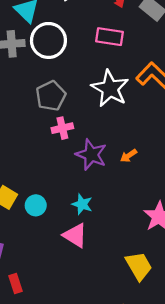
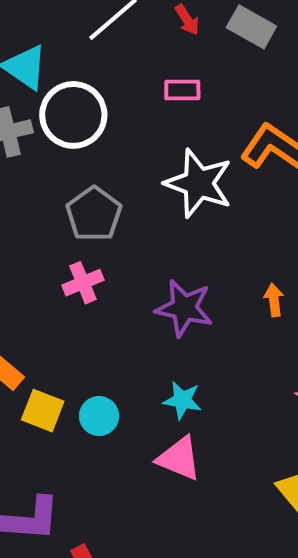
pink rectangle: (110, 37) -> (182, 90), size x0.7
pink cross: (62, 128) -> (83, 283), moved
orange arrow: (129, 156) -> (274, 300), moved, turned 126

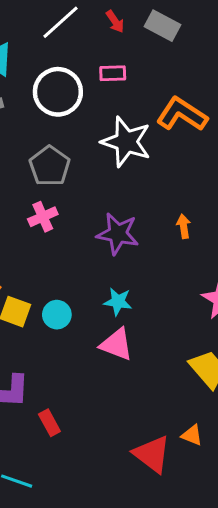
white circle: (73, 115) -> (58, 92), moved

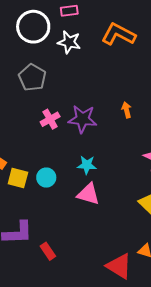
white star: (126, 142) -> (69, 42), moved, size x0.7
pink cross: (43, 217) -> (50, 119), moved

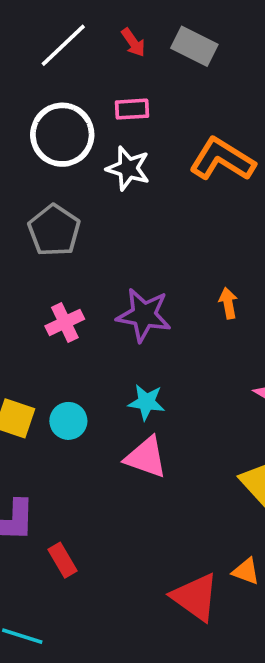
pink cross: (50, 119) -> (65, 322), moved

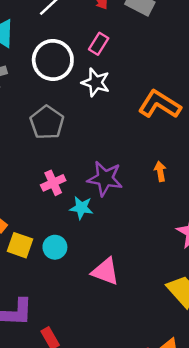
pink rectangle: (132, 109) -> (99, 44), turned -55
orange L-shape: (222, 159) -> (160, 104), moved
cyan star: (146, 402) -> (81, 208), moved

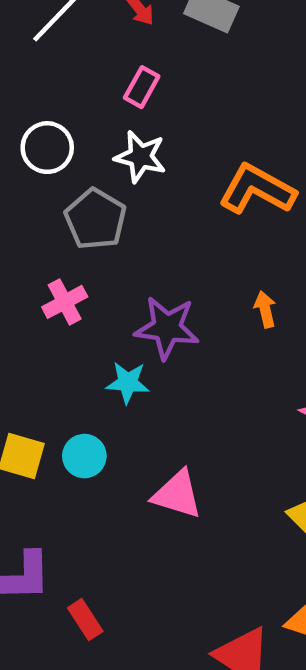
white circle: (53, 60) -> (47, 148), moved, size x0.7
gray pentagon: (47, 123) -> (95, 219), moved
pink cross: (53, 183) -> (65, 302), moved

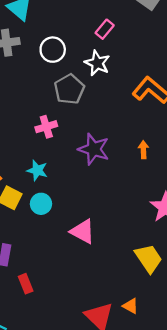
cyan star: (128, 383) -> (37, 170), moved

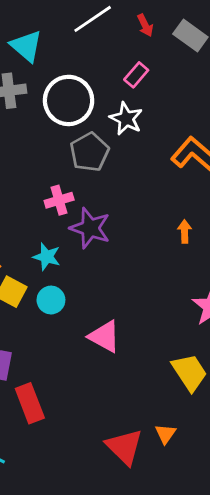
white circle: (53, 50) -> (69, 100), size x1.5
purple star: (94, 149) -> (90, 228), moved
red rectangle: (26, 284) -> (30, 403), size x1.5
orange triangle: (131, 306) -> (165, 434), turned 35

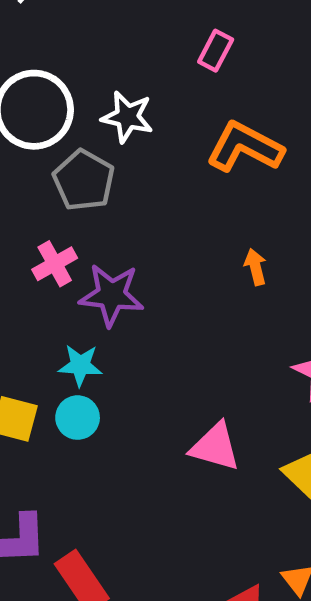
pink rectangle: (136, 75) -> (216, 51), moved
cyan star: (47, 257) -> (80, 365), moved
pink triangle: (104, 337) -> (215, 447), moved

